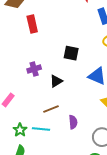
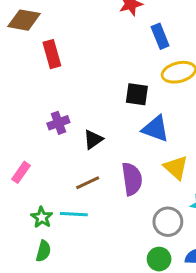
black square: (71, 53) -> (137, 94), moved
purple semicircle: (73, 122) -> (132, 179), moved, size x1.5

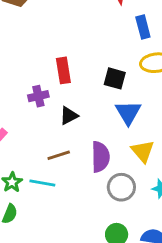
red rectangle: (52, 54) -> (63, 70), moved
blue triangle: (155, 129) -> (128, 113), turned 32
gray circle: (168, 222) -> (121, 187), moved

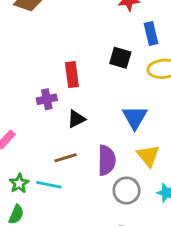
black square: (115, 78) -> (120, 58), moved

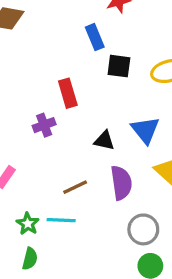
blue rectangle: (151, 34) -> (95, 37), moved
black triangle: (76, 119) -> (104, 141), moved, turned 48
gray circle: (126, 191) -> (143, 229), moved

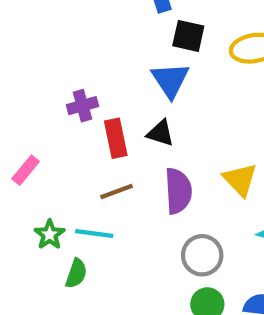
red rectangle: (68, 93) -> (116, 138), moved
blue triangle: (145, 130) -> (170, 80), moved
green semicircle: (30, 259) -> (76, 273), moved

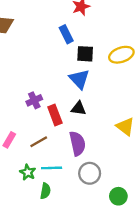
purple semicircle: (178, 191) -> (77, 143), moved
brown line: (117, 192) -> (39, 142), moved
gray circle: (202, 255) -> (90, 173), moved

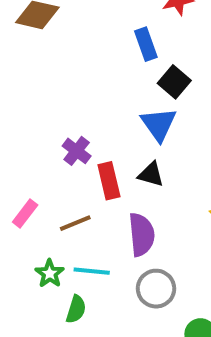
black square: (85, 54) -> (174, 82), turned 30
purple cross: (34, 100) -> (77, 151), turned -35

